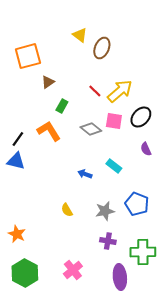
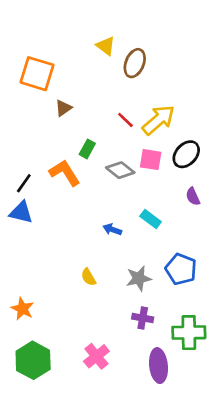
orange square: (28, 56) -> (37, 74), turned 32
green rectangle: (62, 106) -> (87, 149), moved

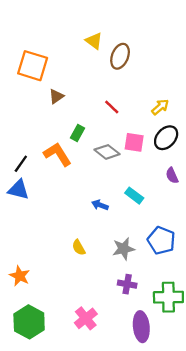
yellow arrow: (158, 120) -> (160, 107), moved, size x0.6

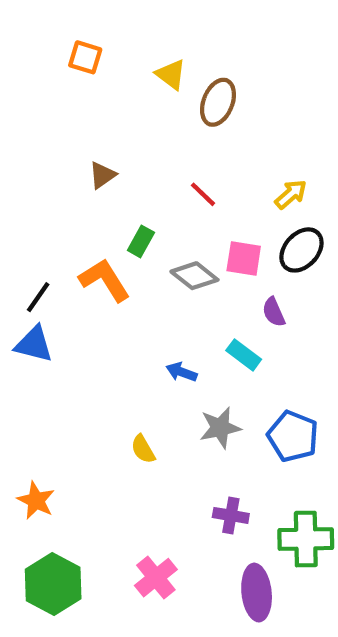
orange square: (33, 66) -> (85, 57), moved, size x0.6
purple semicircle: (172, 176) -> (274, 312), moved
gray star: (124, 249) -> (220, 428), moved

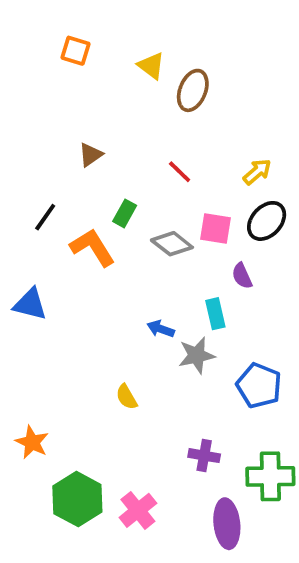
black line: (38, 297) -> (45, 217), moved
cyan rectangle: (244, 355) -> (215, 314), turned 40
gray star: (220, 428) -> (197, 355), moved
green hexagon: (53, 584) -> (77, 499), moved

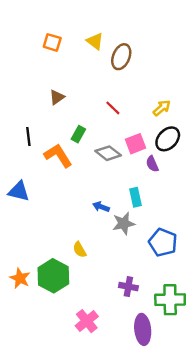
orange square: (75, 51) -> (52, 42), moved
black line: (45, 217) -> (28, 137), turned -42
pink square: (215, 229) -> (136, 144), turned -30
purple semicircle: (242, 276) -> (152, 164), moved
green hexagon: (77, 499) -> (53, 276), moved

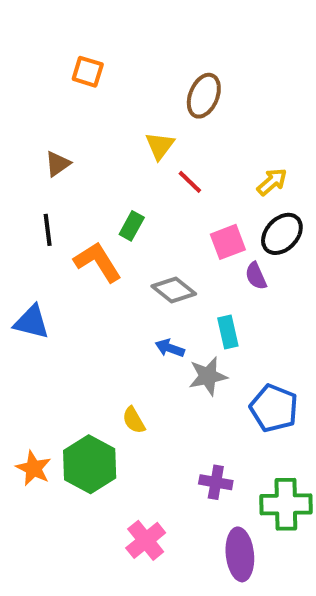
yellow triangle: (95, 41) -> (160, 146), moved, turned 30
brown triangle: (57, 97) -> (58, 164), moved
gray diamond: (108, 153) -> (174, 290), moved

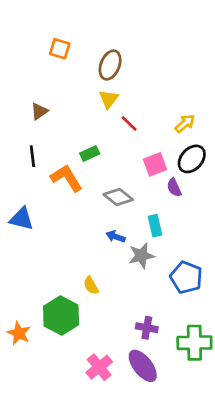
brown ellipse: (204, 96) -> (110, 65), moved
green rectangle: (132, 226) -> (90, 153), turned 36
orange star: (34, 468) -> (19, 333), moved
purple ellipse: (240, 554) -> (143, 366), moved, turned -32

